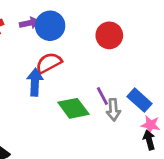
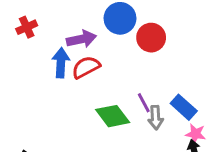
purple arrow: (29, 23) -> (81, 39), moved, size x1.4
blue circle: (50, 26) -> (120, 18), moved
blue arrow: (35, 82) -> (61, 63), moved

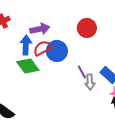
blue circle: (120, 18) -> (57, 51), moved
green diamond: (113, 116) -> (28, 66), moved

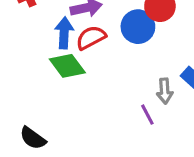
blue circle: (57, 51) -> (138, 27), moved
purple line: (82, 72) -> (147, 115), moved

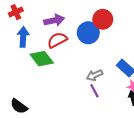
blue arrow: (64, 33) -> (23, 37), moved
gray arrow: (165, 91) -> (94, 75), moved, turned 70

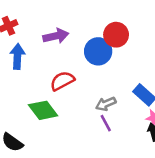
red semicircle: (57, 40) -> (62, 81), moved
green diamond: (42, 59) -> (43, 110), moved

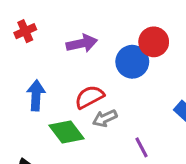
blue arrow: (17, 56) -> (36, 95), moved
gray arrow: (106, 104) -> (105, 118), moved

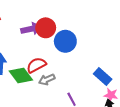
red circle: (154, 42) -> (46, 28), moved
green diamond: (67, 132) -> (21, 75), moved

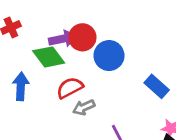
green diamond: (21, 75) -> (49, 57), moved
blue rectangle: (103, 76) -> (157, 86), moved

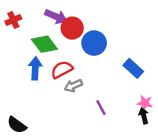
purple arrow: (63, 39) -> (56, 17), moved, turned 35
blue arrow: (21, 86) -> (35, 68), moved

